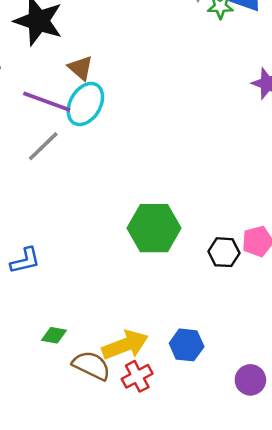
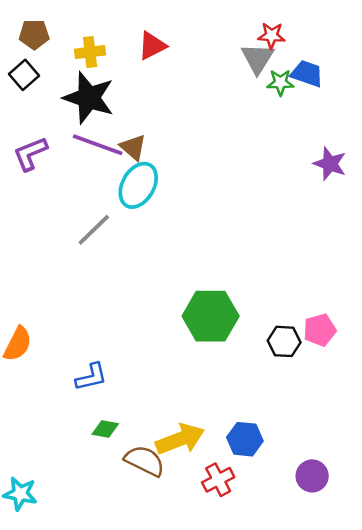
purple line: (47, 102) -> (98, 145), moved
blue L-shape: (25, 261) -> (91, 377), moved
red cross: (137, 376) -> (218, 480), moved

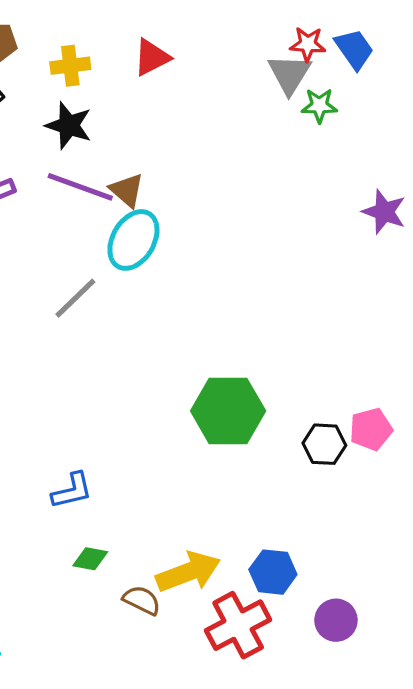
blue trapezoid: (307, 74) -> (354, 49), moved, turned 36
black star: (89, 98) -> (69, 125), size x0.7
brown semicircle: (145, 461) -> (142, 600), size x0.7
purple circle: (312, 476) -> (336, 620), moved
red cross: (218, 480) -> (238, 625), size x1.5

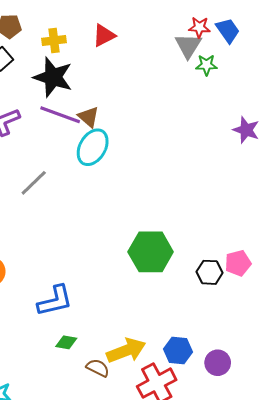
black star: (69, 125) -> (53, 77), size x1.4
gray line: (75, 298) -> (34, 183), moved
blue L-shape: (72, 491) -> (55, 301), size x1.4
purple circle: (336, 620) -> (218, 363), moved

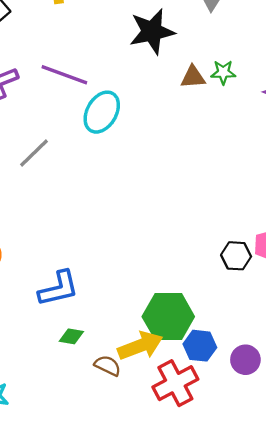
green star: (206, 65) -> (223, 72), moved
black star: (53, 77) -> (152, 31), moved, turned -30
brown triangle: (89, 117) -> (193, 77), moved, turned -45
green hexagon: (151, 252) -> (168, 317), moved

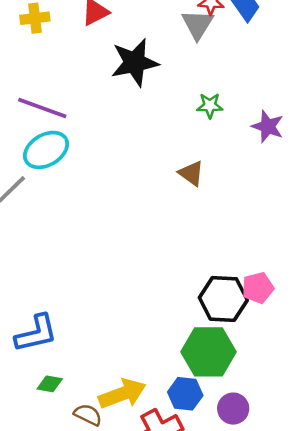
brown triangle: (193, 77) -> (191, 173), moved, turned 40
cyan ellipse: (102, 112) -> (46, 150), moved, turned 30
black hexagon: (236, 256) -> (223, 299), size x1.5
green hexagon: (168, 317) -> (209, 352), moved

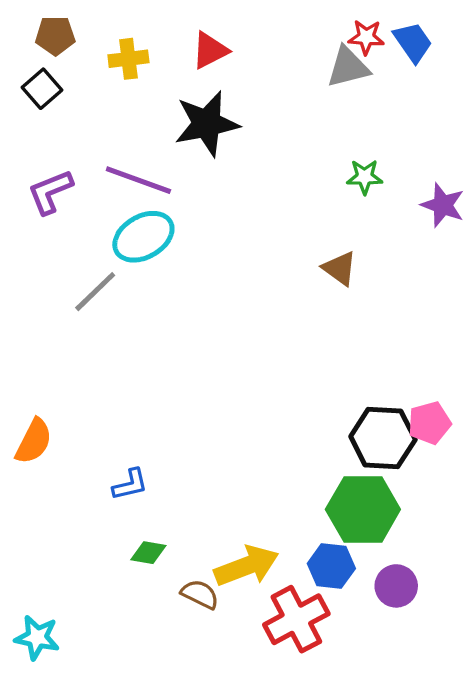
gray triangle: (197, 24) -> (348, 67), turned 44
black star: (135, 62) -> (207, 124), moved
blue L-shape: (36, 333) -> (130, 485), size x0.6

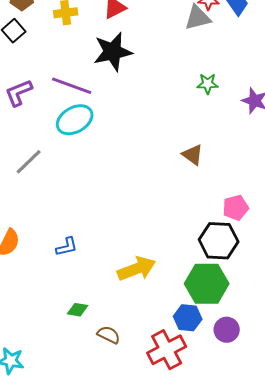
brown triangle: (340, 268) -> (193, 155), moved
gray line: (95, 292) -> (29, 162), moved
pink pentagon: (429, 423) -> (236, 208), moved
blue L-shape: (130, 485) -> (67, 247), moved
yellow arrow: (247, 566) -> (137, 269), moved

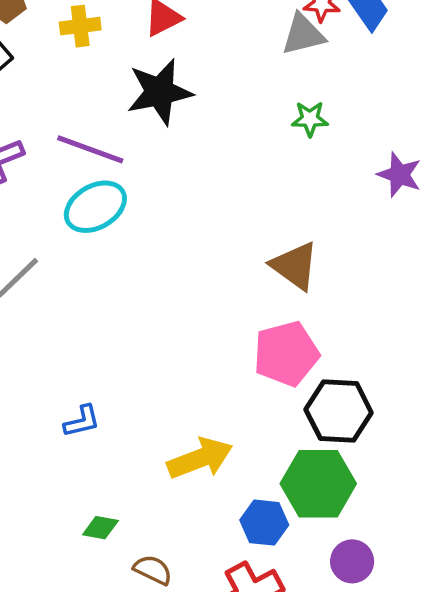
green star: (208, 84) -> (310, 119), moved
brown triangle: (193, 155) -> (295, 266), size x1.4
pink pentagon: (236, 208) -> (286, 354), moved, size x1.5
blue hexagon: (188, 318) -> (264, 523), moved

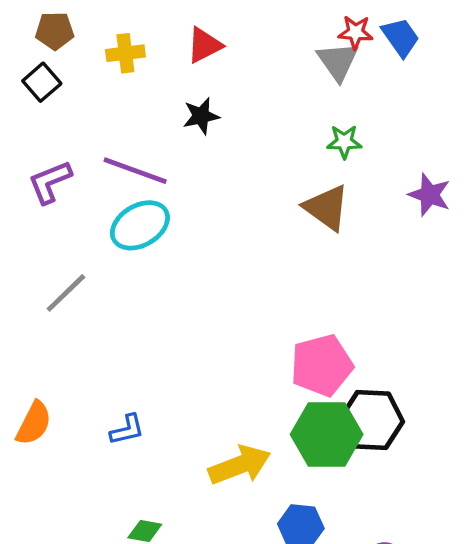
gray triangle: (303, 34) -> (338, 61), turned -51
black star: (160, 92) -> (201, 116), size x0.6
brown triangle: (295, 266) -> (327, 208), moved
green hexagon: (318, 484) -> (327, 434), moved

